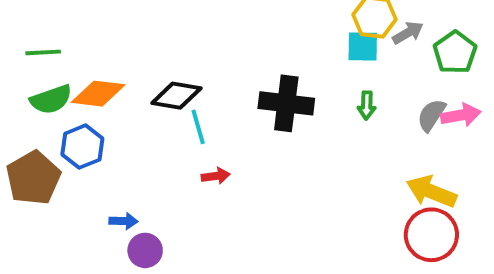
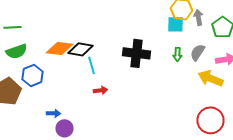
gray arrow: (408, 33) -> (198, 17), turned -70
orange diamond: (98, 94) -> (60, 48), moved
gray semicircle: (431, 115) -> (198, 52), moved
yellow arrow: (431, 192) -> (210, 78), moved

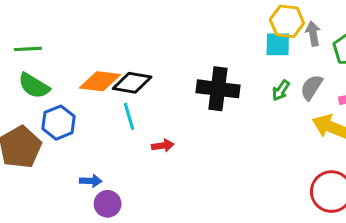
green semicircle: (16, 51) -> (34, 86), turned 50
green arrow: (178, 54) -> (281, 90), turned 32
cyan line: (92, 65) -> (129, 116), moved

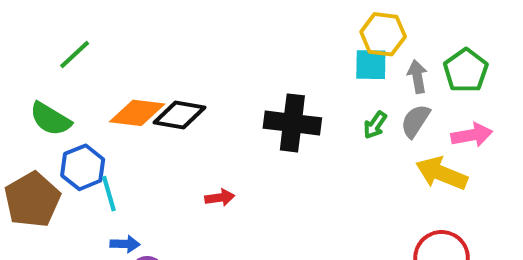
gray arrow: (313, 34) -> (417, 77), moved
green line: (28, 49) -> (75, 54), moved, turned -40
cyan line: (129, 116) -> (109, 194), moved

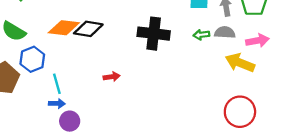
gray semicircle: (415, 121) -> (225, 32), turned 60
green arrow: (375, 125) -> (201, 35), turned 49
cyan line: (109, 194) -> (57, 84), moved

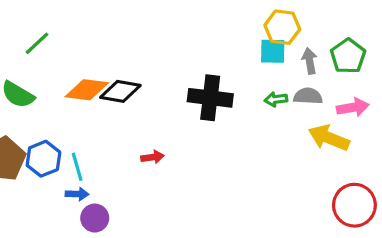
blue hexagon: (32, 59) -> (43, 159), moved
red circle: (240, 112) -> (354, 205), moved

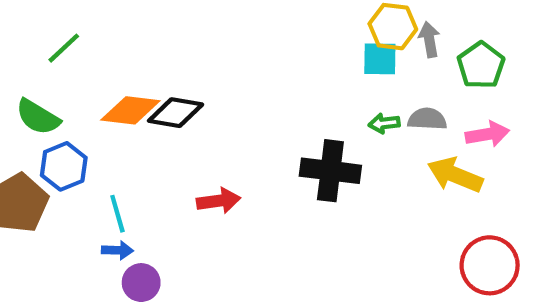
gray arrow: (310, 61) -> (429, 39), moved
black cross: (210, 98) -> (330, 171), moved
red arrow: (152, 157) -> (219, 201), size x1.4
blue hexagon: (43, 159) -> (64, 166), moved

